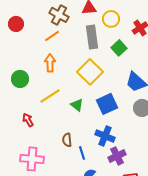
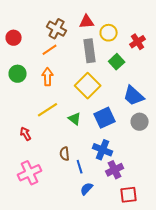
green circle: (20, 79) -> (18, 74), moved
pink cross: (32, 159) -> (30, 173), turned -30

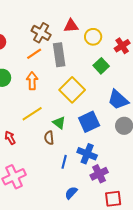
gray rectangle: (90, 51) -> (59, 55), moved
brown semicircle: (65, 154) -> (49, 138), moved
blue line: (80, 167) -> (64, 162), moved, turned 32

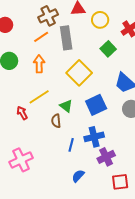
brown cross: (41, 33) -> (48, 16), turned 36
red arrow: (10, 138) -> (22, 113), moved
blue cross: (87, 154) -> (94, 137), turned -36

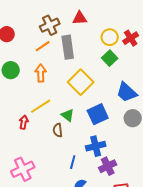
yellow circle: (100, 20) -> (110, 37), moved
red arrow: (22, 113) -> (24, 122), turned 40
blue line: (71, 145) -> (73, 162), moved

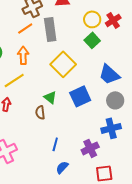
yellow line: (41, 106) -> (14, 80), moved
blue cross: (96, 146) -> (111, 128), moved

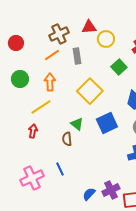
yellow circle: (92, 19) -> (106, 39), moved
gray rectangle: (50, 29) -> (77, 56), size x0.7
blue line: (55, 144) -> (60, 169), moved, turned -40
purple cross: (90, 148) -> (111, 190), moved

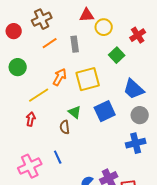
brown cross: (59, 34) -> (42, 19), moved
orange arrow: (50, 82) -> (60, 77), moved, turned 30
yellow square: (90, 91) -> (88, 79), turned 30

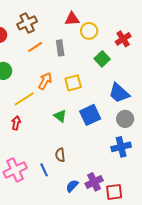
yellow square: (88, 79) -> (73, 83), size x0.7
brown semicircle: (65, 127) -> (60, 155), moved
blue line: (58, 157) -> (44, 170), moved

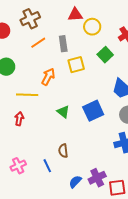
yellow square: (73, 83) -> (76, 65), moved
yellow line: (24, 99) -> (27, 95), turned 35
pink cross: (15, 170) -> (18, 166), size x0.7

